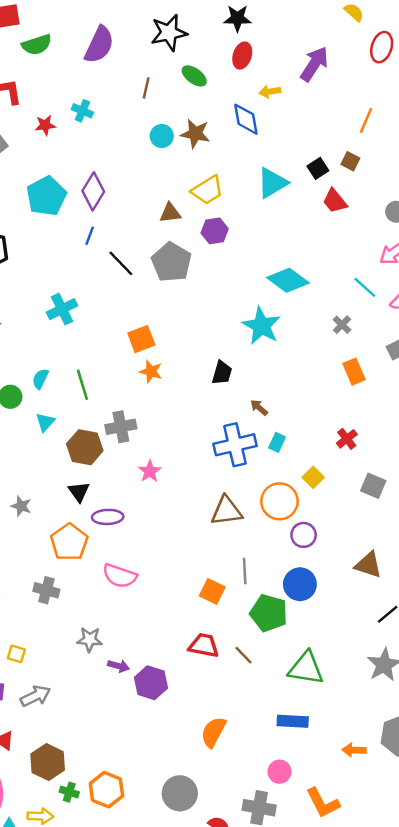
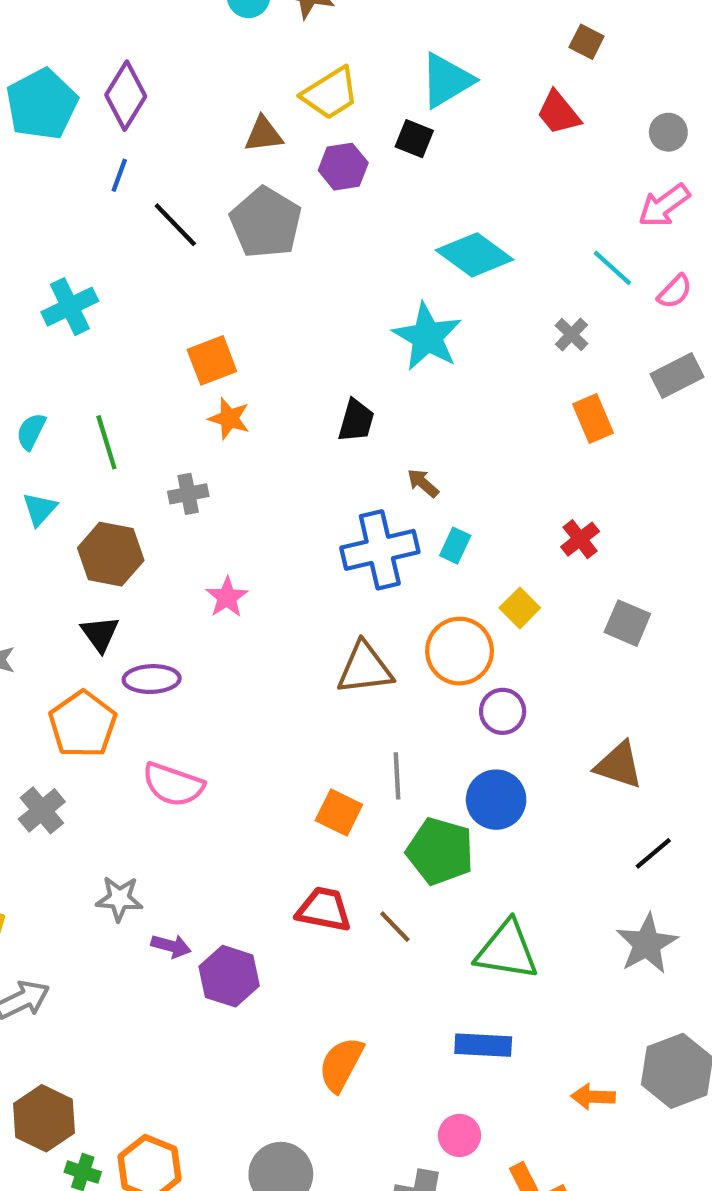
black square: (318, 168) -> (414, 139), moved, turned -35
gray cross: (121, 427) -> (188, 494), moved, size x0.7
gray cross: (46, 590) -> (42, 810), turned 35

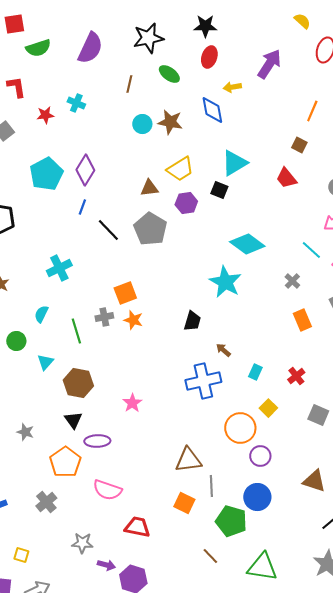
cyan semicircle: (31, 431) -> (41, 314), moved
gray cross: (188, 494) -> (104, 317), moved
cyan rectangle: (455, 546) -> (255, 372), moved
brown triangle: (365, 668) -> (188, 460), moved
red trapezoid: (324, 909) -> (137, 527), moved

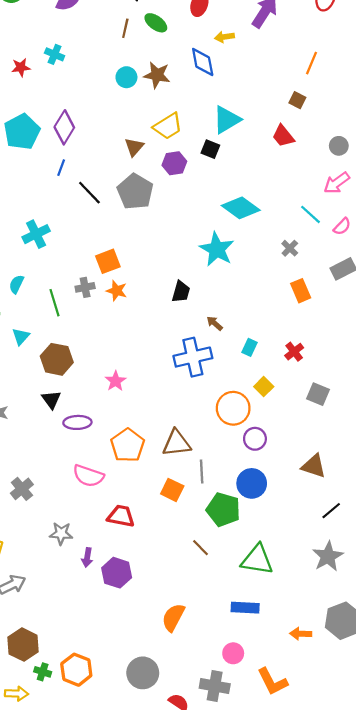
brown line: (129, 84) -> (125, 28), moved
brown triangle: (149, 188) -> (134, 147), turned -42
orange pentagon: (65, 462) -> (128, 445), moved
purple arrow: (106, 565) -> (87, 557), turned 84

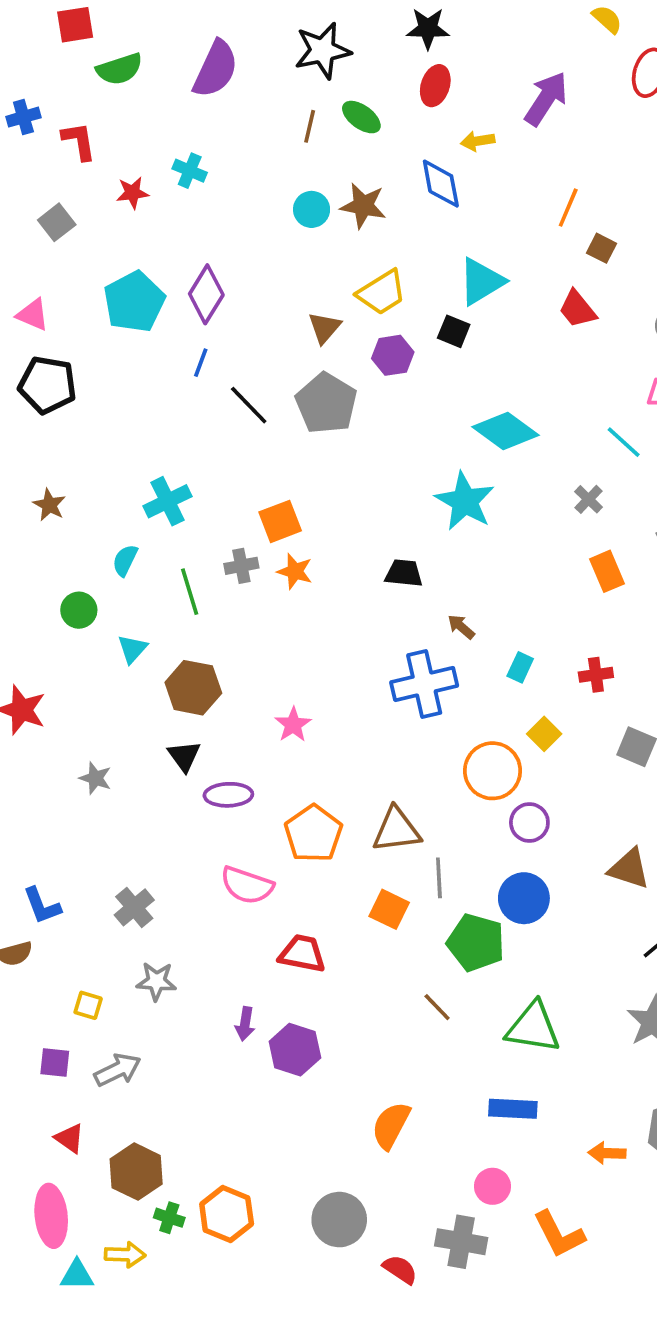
orange line: (312, 63) -> (568, 208), moved
cyan cross: (36, 234) -> (167, 501), moved
black trapezoid: (181, 292) -> (404, 573), turned -100
red cross: (294, 352) -> (596, 675), turned 30
gray star: (61, 534) -> (156, 981), moved

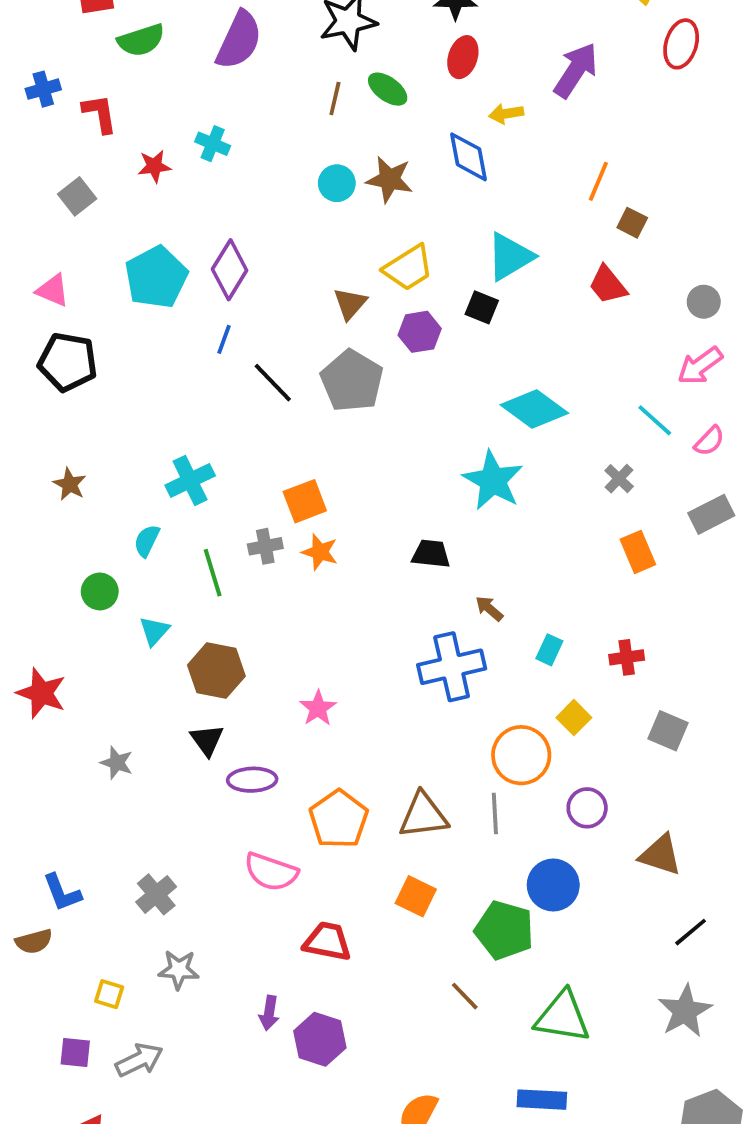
purple circle: (529, 822) -> (587, 808), moved
gray line: (439, 878) -> (495, 814), moved

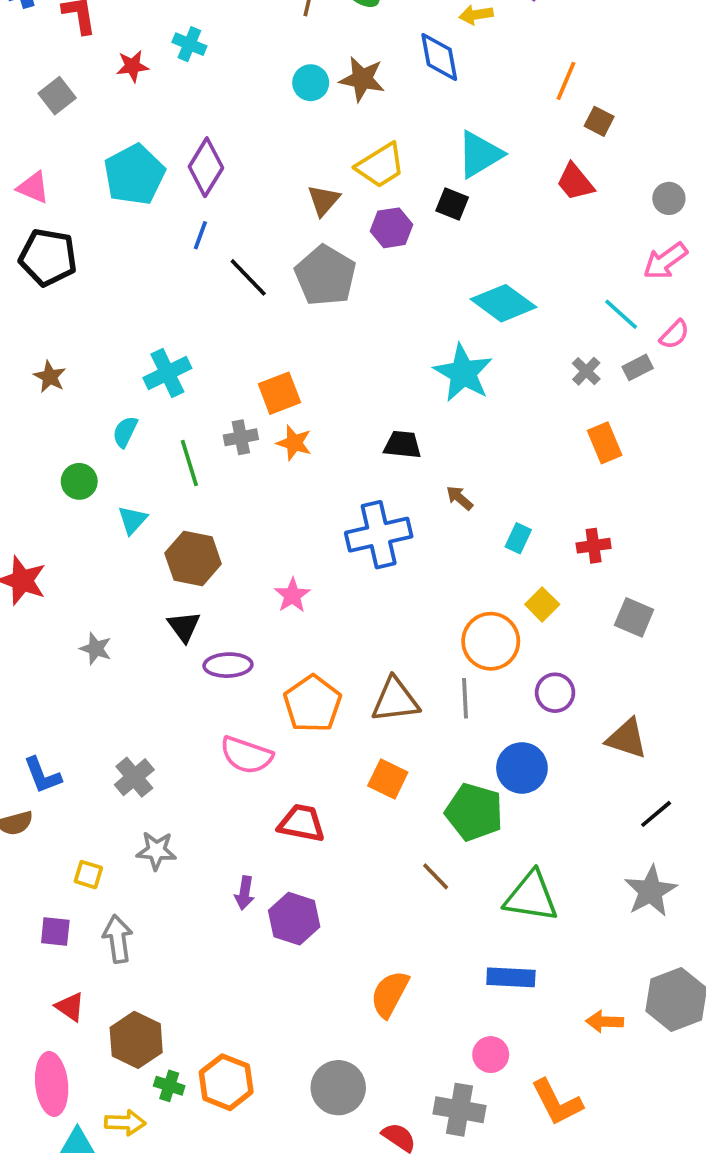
gray rectangle: (711, 514) -> (638, 367), moved, size x0.7
blue cross: (452, 667) -> (379, 535), moved
gray arrow: (139, 1060) -> (118, 939), turned -72

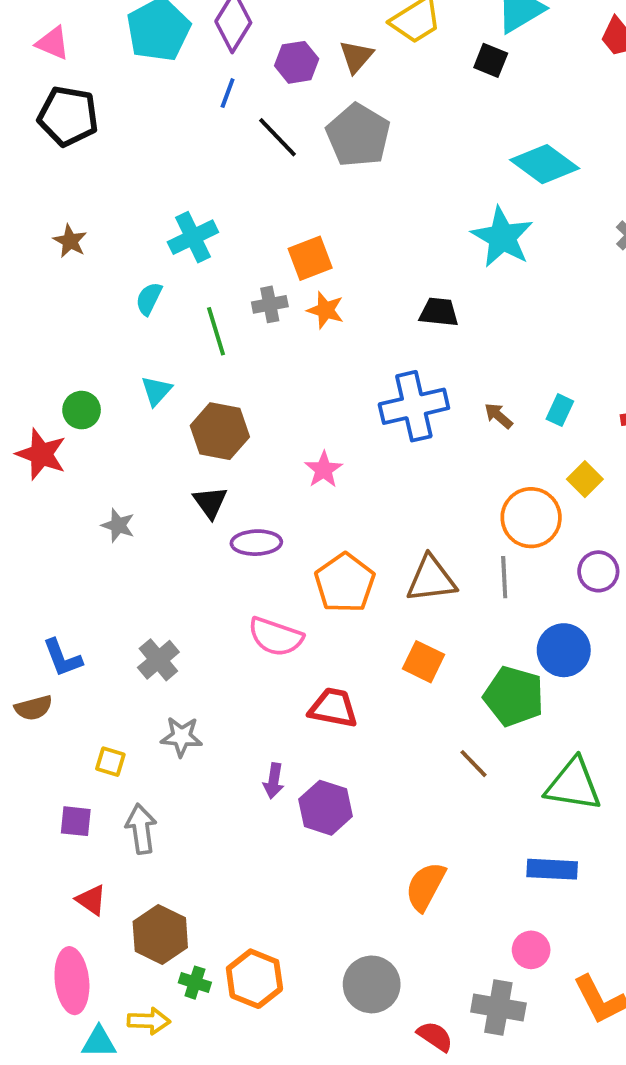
purple hexagon: (392, 228) -> (297, 62), moved
green circle: (79, 481) -> (82, 410), moved
brown arrow: (459, 498) -> (498, 416), moved

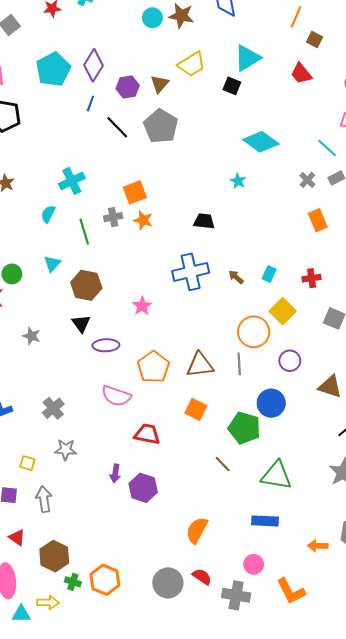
cyan star: (502, 237) -> (238, 181), size x0.5
yellow square: (585, 479) -> (283, 311), size x1.4
red semicircle: (435, 1036) -> (202, 577), moved

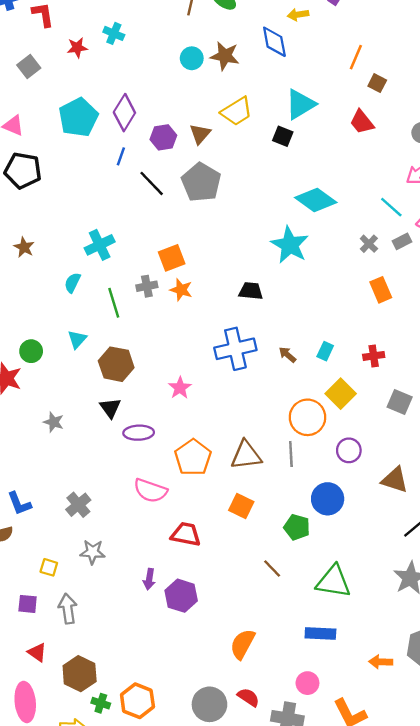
cyan star: (238, 181) -> (290, 245), size x2.0
green pentagon: (244, 428) -> (297, 527), size x0.7

